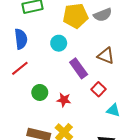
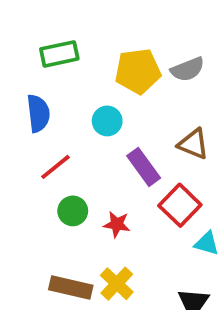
red line: (20, 68) -> (56, 167), moved
red square: (99, 89) -> (180, 205), size x1.5

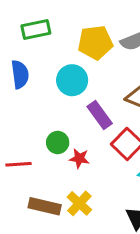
cyan circle: (107, 121) -> (72, 80), size x1.4
red line: (56, 167) -> (18, 164), moved, turned 35
green circle: (73, 211) -> (58, 142), moved

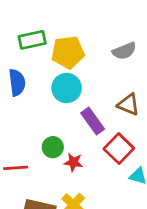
yellow pentagon: (95, 43) -> (68, 52), moved

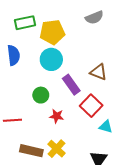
gray semicircle: (124, 51) -> (94, 17), moved
green circle: (53, 147) -> (41, 95), moved

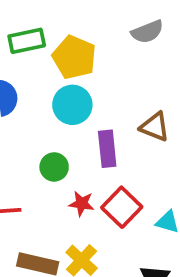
yellow pentagon: (52, 32) -> (74, 57), turned 30
purple rectangle: (71, 85) -> (107, 149), turned 30
red square: (91, 106) -> (122, 207), moved

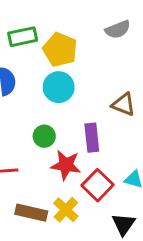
purple rectangle: (107, 149) -> (92, 138), moved
red star: (82, 204) -> (66, 165), size x1.5
red square: (122, 207) -> (98, 185), moved

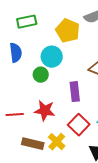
yellow pentagon: (60, 50) -> (68, 31), moved
green circle: (44, 136) -> (41, 75), moved
red star: (66, 165) -> (45, 111), moved

